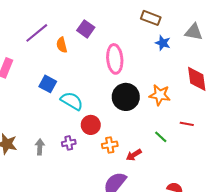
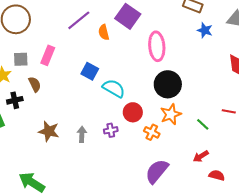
purple square: (86, 29) -> (128, 16), size x1.4
orange star: (160, 95) -> (171, 114), moved, turned -30
orange cross: (110, 145) -> (152, 132), turned 35
red arrow: (134, 155) -> (201, 156), moved

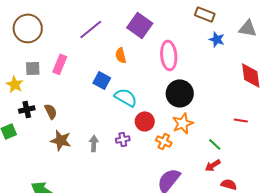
orange semicircle: (104, 32) -> (121, 55), moved
brown semicircle: (35, 84) -> (51, 111), moved
green line: (203, 124) -> (215, 144), moved

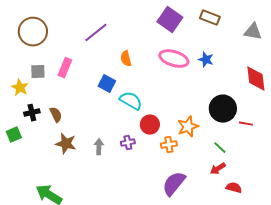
purple square: (140, 25) -> (170, 20), moved
blue star: (217, 39) -> (206, 60), moved
pink ellipse: (169, 55) -> (174, 59), turned -68
black circle: (180, 93) -> (223, 109), moved
orange cross: (164, 141) -> (169, 145), turned -35

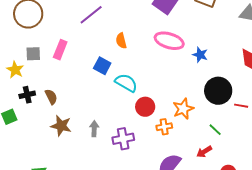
blue star: (206, 60) -> (200, 55), moved
purple cross: (128, 143) -> (123, 139), moved, size x1.5
red arrow: (218, 169) -> (204, 152), moved

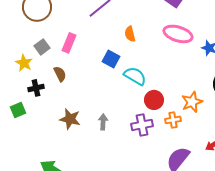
gray square: (33, 54) -> (42, 47), turned -35
brown semicircle: (51, 97) -> (60, 74), moved
purple cross: (123, 139) -> (142, 125), moved

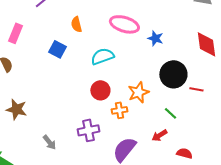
cyan semicircle: (135, 76) -> (102, 56), moved, turned -50
gray arrow: (103, 122) -> (49, 142), moved, turned 140
purple cross: (142, 125) -> (88, 130), moved

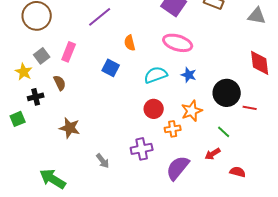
blue star: (155, 38) -> (189, 75), moved

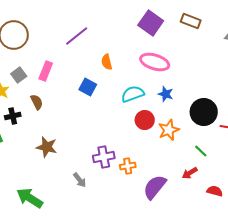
red circle: (154, 109) -> (145, 120), moved
orange cross: (173, 129) -> (128, 166), moved
purple cross: (142, 149) -> (104, 157), moved

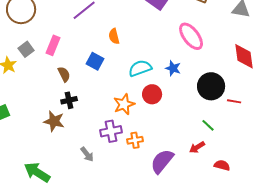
pink ellipse: (155, 62) -> (191, 36), moved, turned 36
brown semicircle: (37, 102) -> (64, 74), moved
black cross: (13, 116) -> (69, 100), moved
orange star: (169, 130) -> (124, 104), moved

